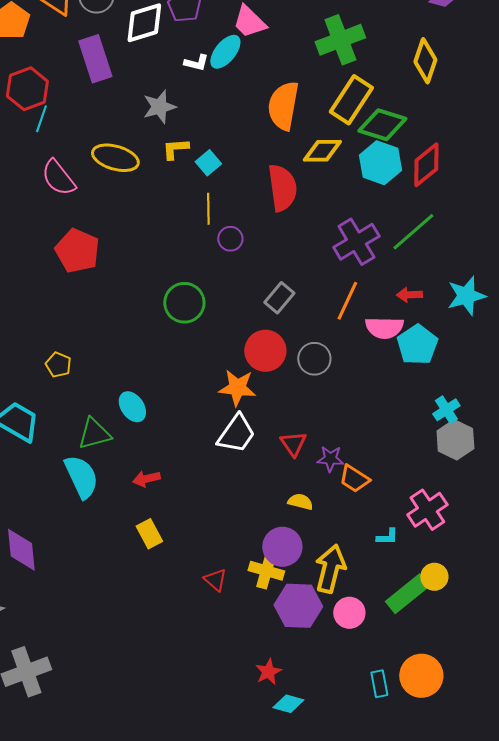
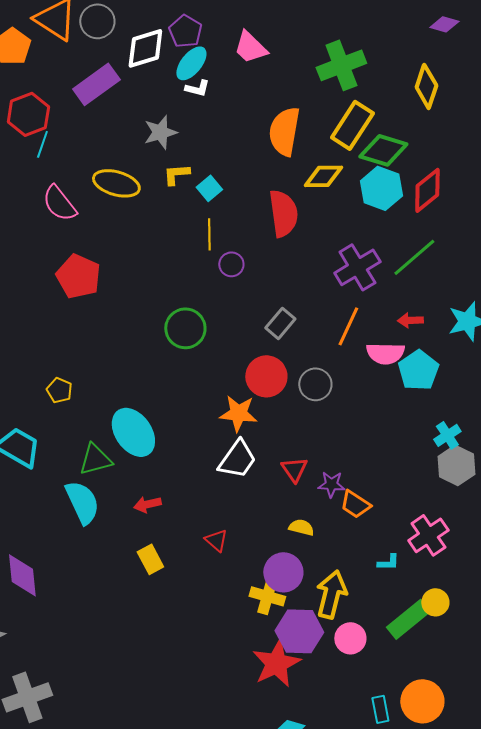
cyan ellipse: (225, 52) -> (191, 63), moved
purple rectangle: (95, 59) -> (96, 84), turned 72
cyan ellipse: (132, 407) -> (133, 432), size x1.6
red triangle: (215, 580) -> (216, 540), moved
red star: (268, 672) -> (276, 663), moved, size x1.8

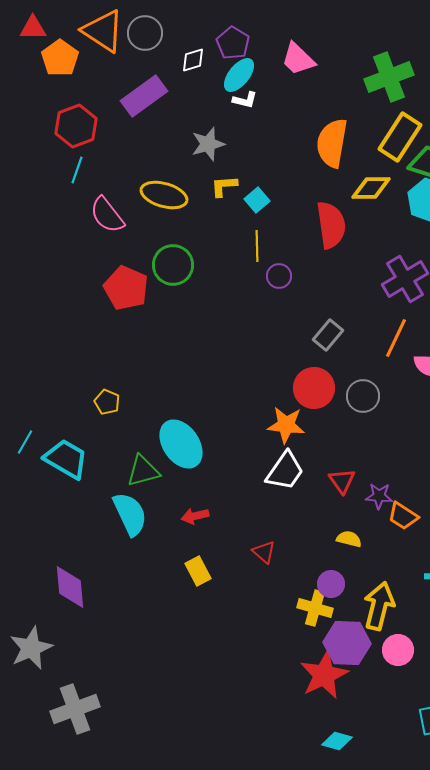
white diamond: (145, 48) -> (193, 60), size x0.6
cyan line: (42, 144) -> (77, 170), moved
green circle: (185, 328) -> (173, 265), moved
purple circle: (283, 572) -> (331, 584), size x0.7

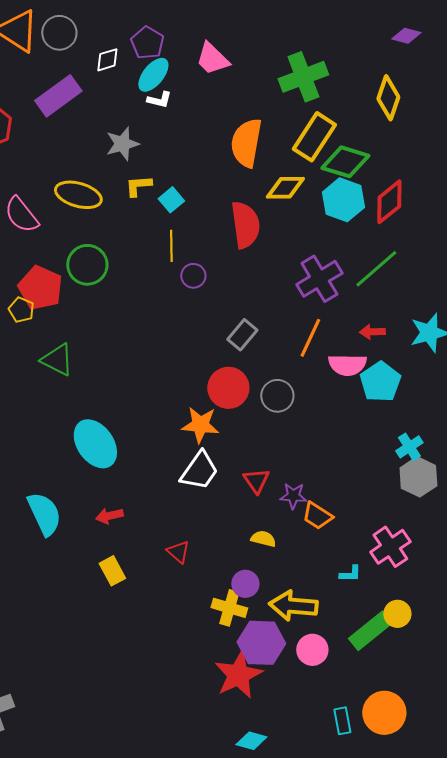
yellow pentagon: (107, 402) -> (21, 310), moved
green triangle: (143, 471) -> (57, 360), moved, turned 42
yellow arrow: (379, 606) -> (293, 606), turned -99

